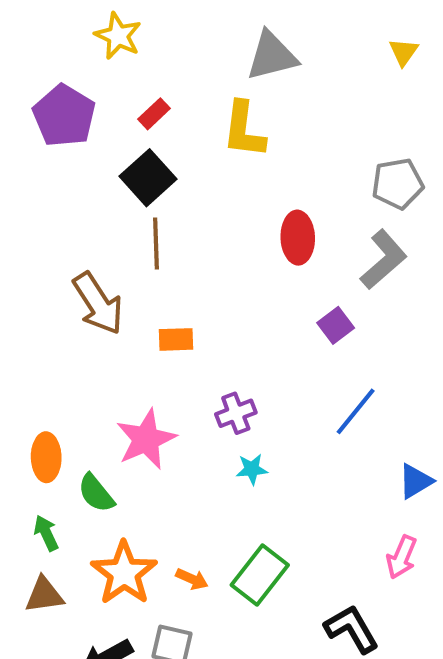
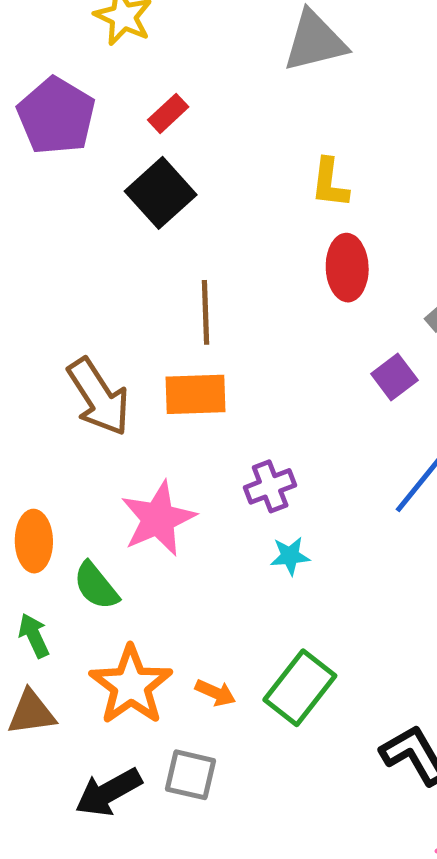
yellow L-shape: (244, 130) -> (330, 183), moved, size x0.7
brown line: (156, 244) -> (205, 312), moved
brown arrow: (98, 303) -> (99, 397), moved
orange rectangle: (176, 339) -> (195, 394), size x1.4

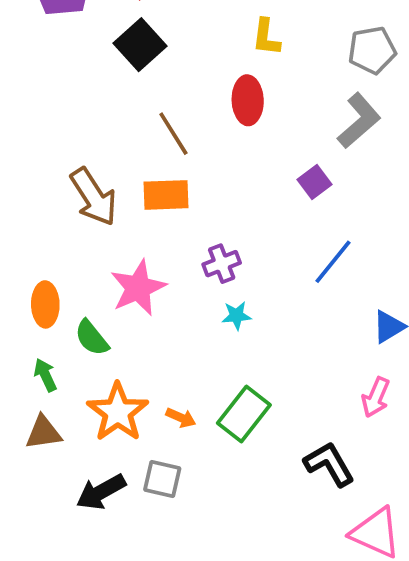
red ellipse: (347, 268) -> (248, 100), moved
brown line: (205, 312) -> (173, 134), turned -30

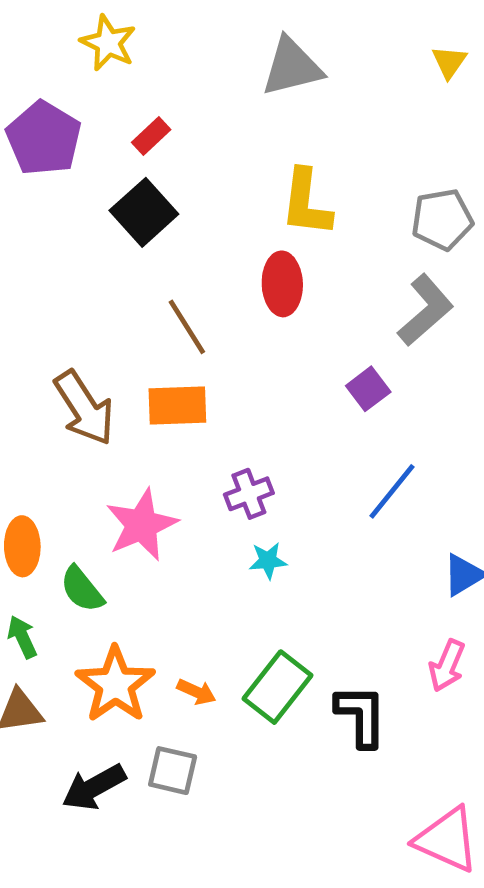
yellow L-shape: (266, 37) -> (306, 203), size x1.4
black L-shape: (329, 464) -> (361, 716), moved, turned 30

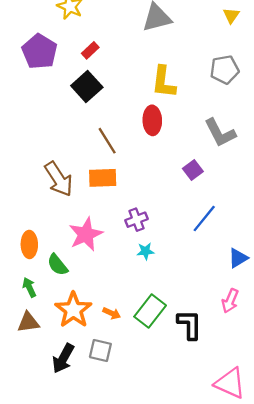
gray pentagon: (442, 219) -> (224, 70), moved
gray L-shape: (425, 310) -> (220, 133), turned 104
black arrow: (94, 787) -> (63, 358), turned -32

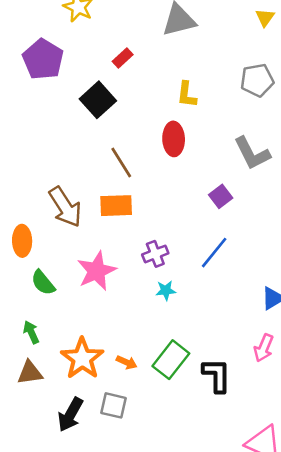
red rectangle: (90, 50) -> (123, 58), moved
yellow L-shape: (164, 82) -> (187, 95), size x0.7
blue line: (204, 219) -> (214, 253), moved
orange ellipse: (29, 244) -> (22, 241), moved
green semicircle: (58, 265) -> (43, 283), moved

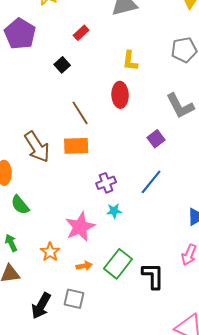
black square: (98, 100) -> (62, 65), size x0.6
pink star: (97, 271) -> (80, 227), moved
orange star: (82, 358) -> (50, 252), moved, size x0.6
orange arrow: (127, 362) -> (84, 266), turned -35

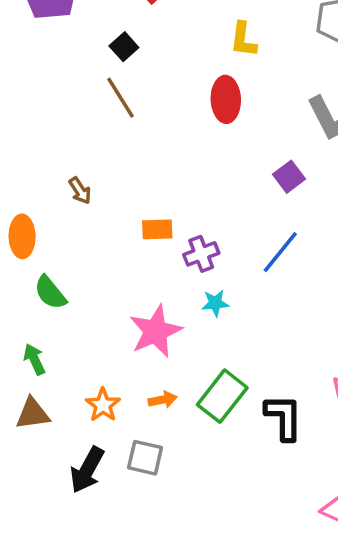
brown line: (80, 113) -> (120, 98), moved
orange rectangle: (76, 146) -> (157, 229), moved, size x0.7
brown arrow: (37, 147) -> (80, 191), size x0.5
orange star: (50, 252) -> (103, 405), moved

